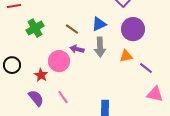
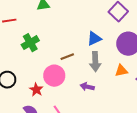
brown line: (72, 29) -> (67, 57), moved, turned -56
purple arrow: (77, 49) -> (87, 87), moved

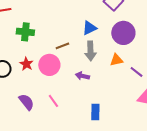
green cross: (30, 43) -> (25, 32), turned 36
red star: (36, 90) -> (26, 64), moved

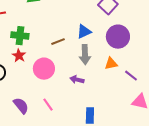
brown line: (62, 46) -> (58, 42), moved
red star: (26, 64) -> (19, 56), moved

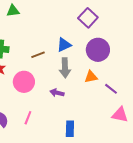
pink line: (48, 105) -> (28, 118), turned 56

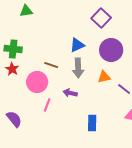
brown line: (38, 55) -> (51, 65), moved, turned 40
pink line: (28, 118) -> (47, 105), moved
blue rectangle: (70, 129) -> (92, 123), moved

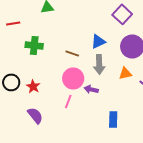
brown line: (51, 65) -> (72, 53), moved
red star: (12, 69) -> (33, 86), moved
pink circle: (37, 82) -> (73, 78), moved

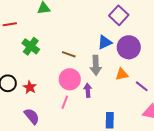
blue triangle: (98, 41) -> (105, 42), moved
green cross: (34, 45) -> (31, 46), turned 30
purple arrow: (91, 89) -> (88, 90), turned 72

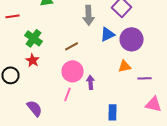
brown line: (69, 54) -> (72, 46), turned -48
gray arrow: (96, 65) -> (88, 15), moved
purple line: (142, 86) -> (144, 78), turned -40
red star: (30, 87) -> (32, 60), moved

